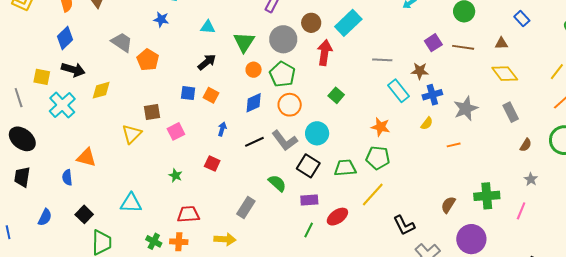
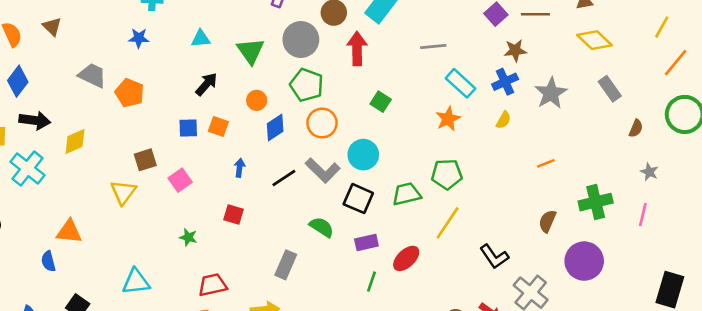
orange circle: (254, 70) -> (257, 100), moved
brown star: (420, 71) -> (515, 50), moved
orange star: (381, 127) -> (448, 119), moved, turned -30
orange line: (454, 145) -> (546, 163), moved

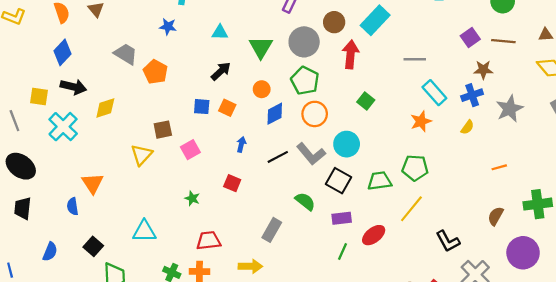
orange triangle: (69, 232) -> (93, 183), turned 45

